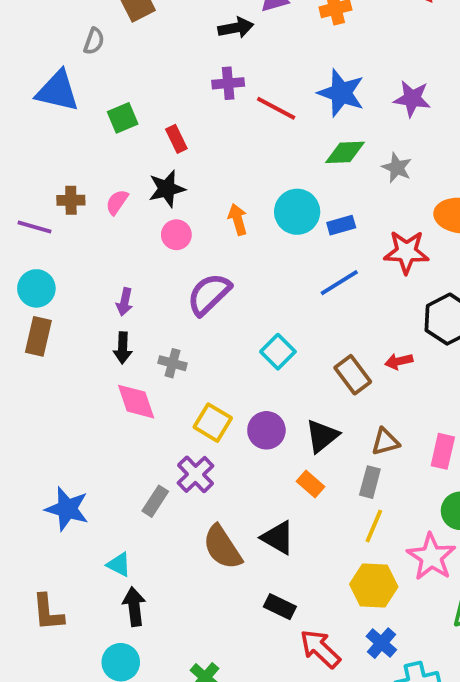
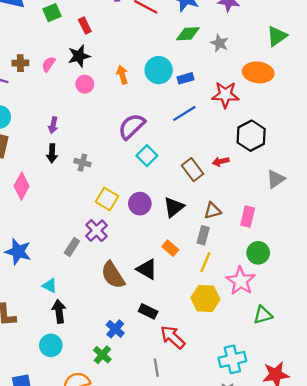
purple semicircle: (209, 294) -> (132, 126), moved
pink diamond: (136, 402) -> (22, 186), moved, turned 48
orange rectangle: (311, 484) -> (170, 248), moved
blue cross: (381, 643) -> (115, 329), moved

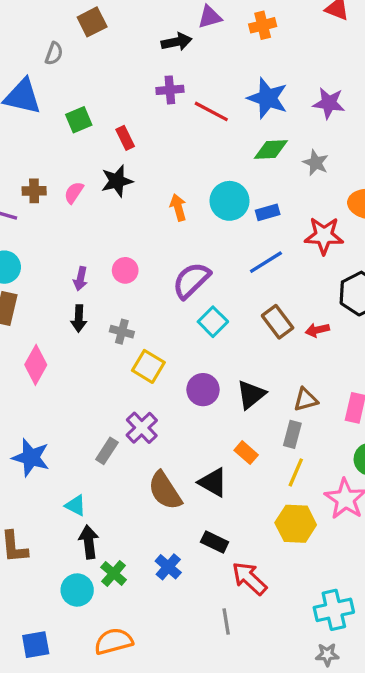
pink circle: (85, 84) -> (125, 270), moved
brown rectangle: (193, 170) -> (278, 322), moved
yellow square: (107, 199) -> (148, 366), moved
green cross: (102, 355) -> (114, 573), moved

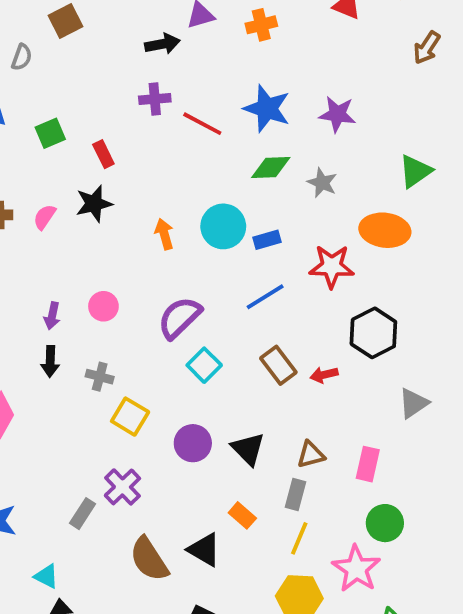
black triangle: (251, 395) -> (248, 449), turned -36

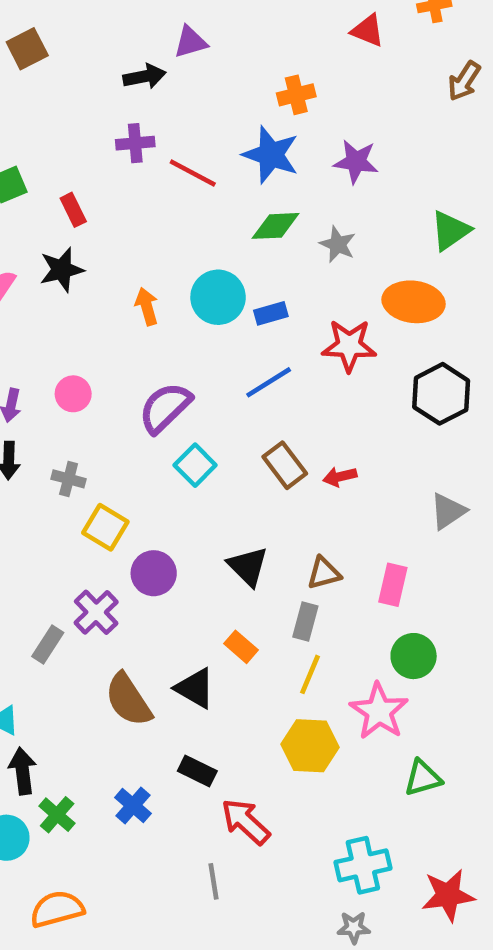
orange cross: (261, 25) -> (296, 95), moved
black hexagon: (373, 333) -> (441, 394), moved
purple circle: (193, 443) -> (154, 573), moved

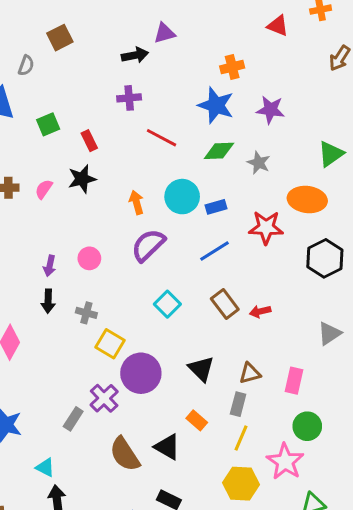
red line: (193, 173) -> (161, 138), moved
purple semicircle: (165, 408) -> (148, 245), moved
purple circle: (154, 573) -> (141, 373), size x1.4

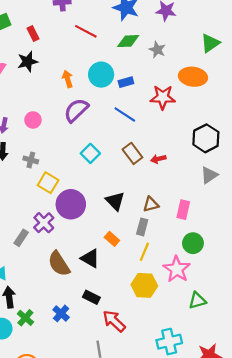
blue line: (215, 251) -> (125, 115), turned 65
black hexagon: (325, 258) -> (206, 138), moved

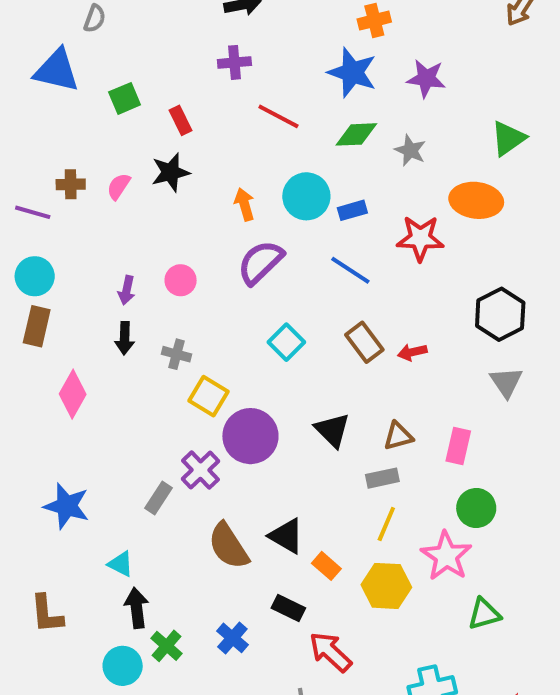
gray triangle: (209, 175) -> (506, 382), turned -30
gray rectangle: (142, 227) -> (382, 478), turned 63
orange rectangle: (112, 239) -> (326, 566), moved

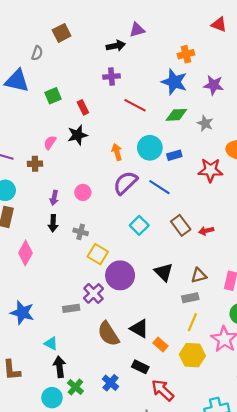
brown cross: (71, 184) -> (35, 164), moved
blue line: (350, 270) -> (159, 187), moved
gray rectangle: (159, 498) -> (71, 308), turned 49

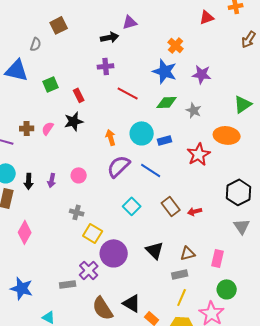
red triangle: (219, 24) -> (207, 17), turned -42
orange cross: (186, 54) -> (176, 45), turned -35
brown cross: (35, 164) -> (27, 128), moved
red star: (210, 170) -> (199, 154), turned -30
black arrow: (53, 223) -> (29, 181), moved

